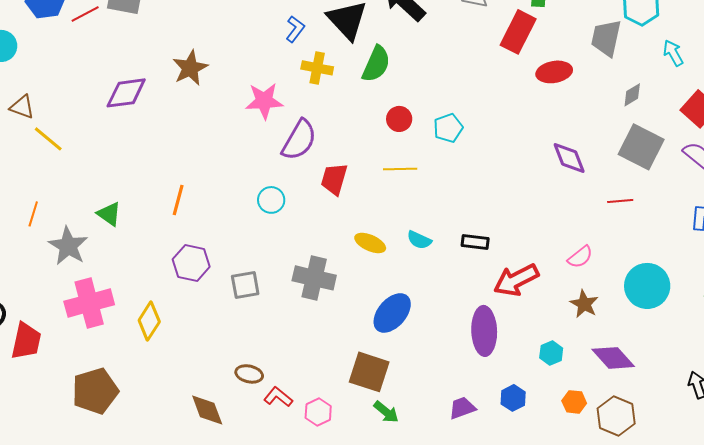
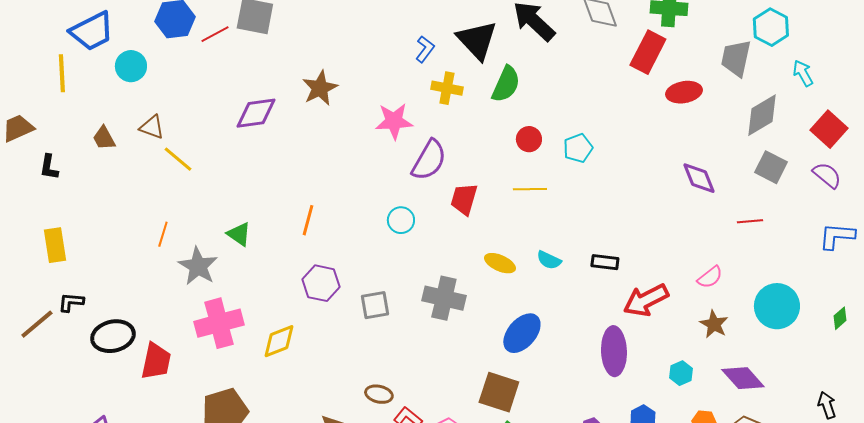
gray diamond: (632, 95) -> (762, 115), size x1.8
gray square: (641, 147) -> (771, 167), size x0.7
yellow diamond: (149, 321) -> (279, 341), turned 36

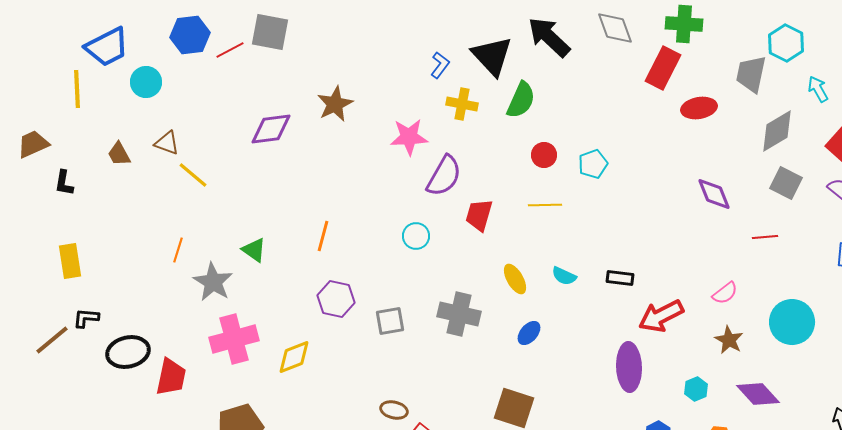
yellow ellipse: (500, 263) -> (515, 279), turned 36
blue ellipse: (522, 333) -> (529, 333), moved, size x0.6

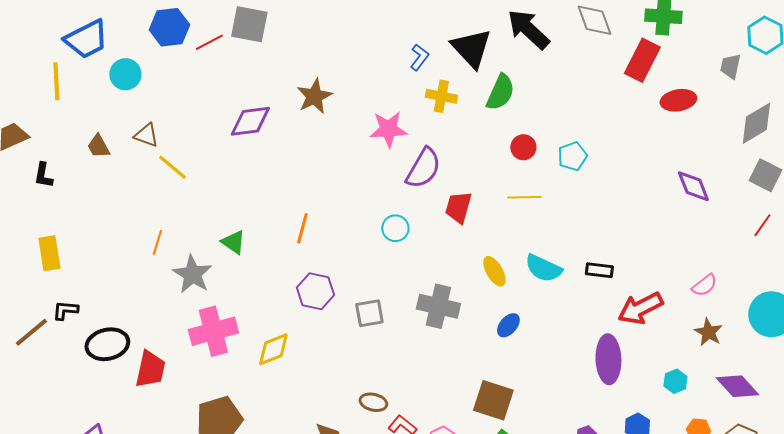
gray trapezoid: (751, 74) -> (730, 66), size x0.7
red line: (765, 237) -> (762, 225), moved, turned -50
cyan semicircle: (564, 276) -> (543, 268), size x1.5

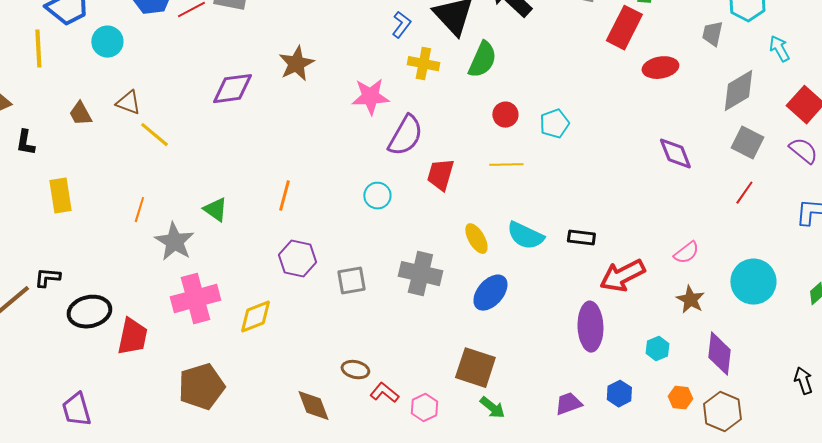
yellow rectangle: (49, 253) -> (60, 196), moved
blue ellipse: (508, 325) -> (490, 293), size x1.5
purple diamond: (737, 386) -> (719, 354), turned 48

